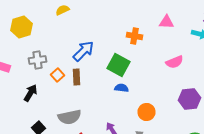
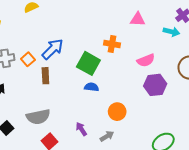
orange cross: (134, 36) -> (112, 44), moved
orange square: (58, 75) -> (28, 59), moved
purple hexagon: (190, 99) -> (155, 85), moved

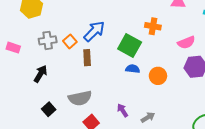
orange circle: (117, 112) -> (158, 76), moved

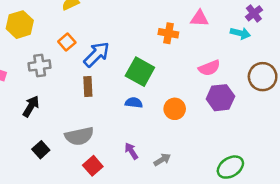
orange cross: (153, 26) -> (168, 33), moved
orange square: (70, 41) -> (67, 42), moved
blue semicircle: (133, 69) -> (134, 103), moved

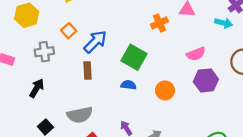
orange cross: (168, 33) -> (159, 23), turned -35

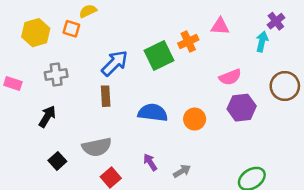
cyan arrow: (224, 23) -> (262, 42), turned -91
orange square: (69, 31) -> (71, 29), moved, turned -32
green square: (134, 57) -> (159, 56), moved, turned 35
blue semicircle: (128, 85) -> (153, 113), size x1.6

